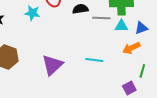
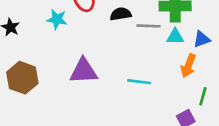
orange arrow: (131, 48) -> (188, 66), turned -42
purple triangle: (52, 65) -> (83, 71), moved, turned 40

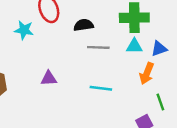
gray line: (149, 26) -> (98, 47), moved
purple triangle: (83, 71) -> (49, 78), size x0.6
green line: (203, 96) -> (160, 102), turned -35

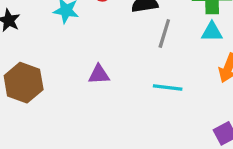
gray line: (98, 47) -> (164, 33), turned -75

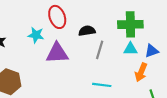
purple triangle: (99, 74) -> (57, 53), moved, size x1.6

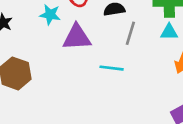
cyan line: (102, 85) -> (112, 68), moved

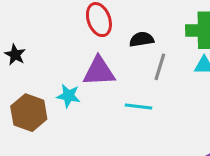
cyan star: (50, 15) -> (68, 96), moved

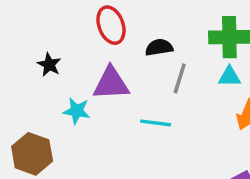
black star: (15, 55) -> (49, 65), moved
brown hexagon: (29, 113) -> (32, 154), moved

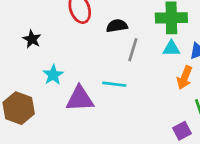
purple triangle: (111, 83) -> (80, 99), moved
cyan star: (77, 111) -> (53, 75), turned 30

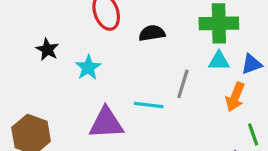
gray line: (133, 50) -> (183, 84), moved
cyan star: (53, 75) -> (88, 67), moved

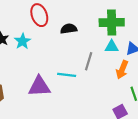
cyan star: (88, 67) -> (23, 41), moved

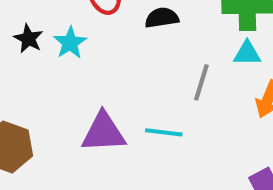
cyan line: (67, 75) -> (164, 132), moved

